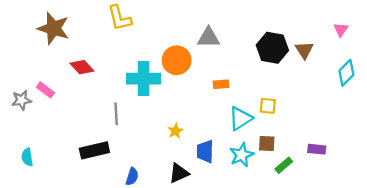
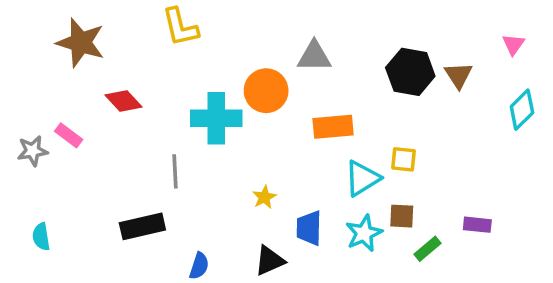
orange rectangle: (221, 84) -> (333, 127), size x1.6

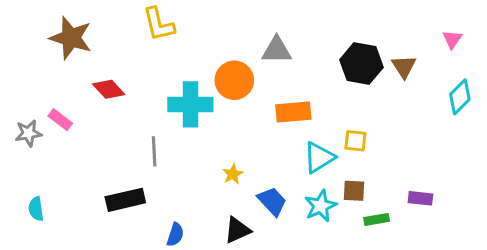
blue trapezoid: (309, 228) -> (272, 201), turned 136
green rectangle: (428, 249) -> (377, 219), turned 30

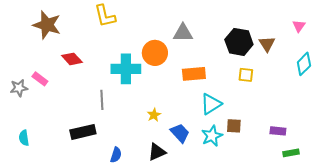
yellow square: (355, 141) -> (246, 75), moved
green rectangle: (377, 219) -> (291, 153), moved

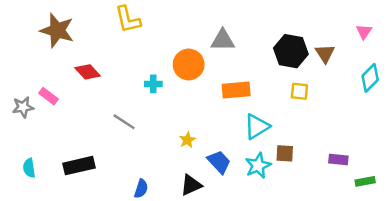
cyan cross: (126, 69) -> (153, 84), size x0.5
gray line: (102, 100) -> (124, 122), turned -54
black rectangle: (83, 132) -> (79, 166), moved
green rectangle: (291, 153) -> (365, 181), moved

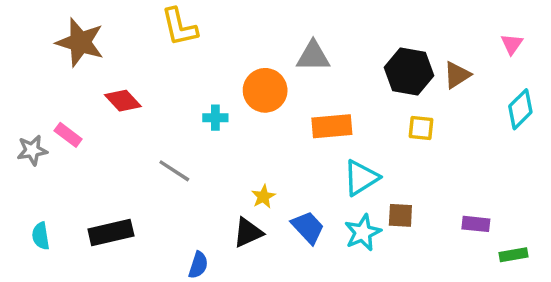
brown triangle: (325, 54) -> (457, 75), turned 30
black triangle: (191, 185) -> (248, 233), moved

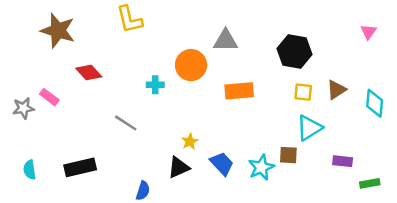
brown triangle: (457, 75) -> (336, 90), moved
cyan diamond: (520, 109) -> (375, 103), moved, turned -40
cyan triangle: (361, 178) -> (309, 128), moved

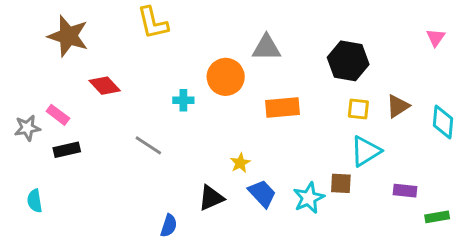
yellow star: (190, 141) -> (240, 163), moved
black rectangle: (80, 167) -> (67, 150), moved, size x0.7

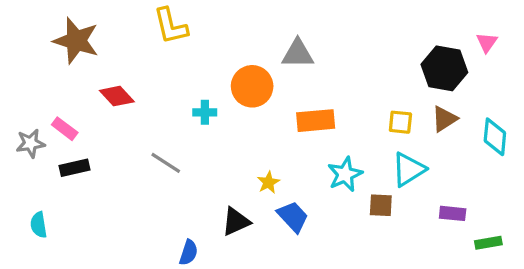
black hexagon: (348, 61) -> (444, 68), moved
cyan star: (309, 198) -> (345, 174), moved

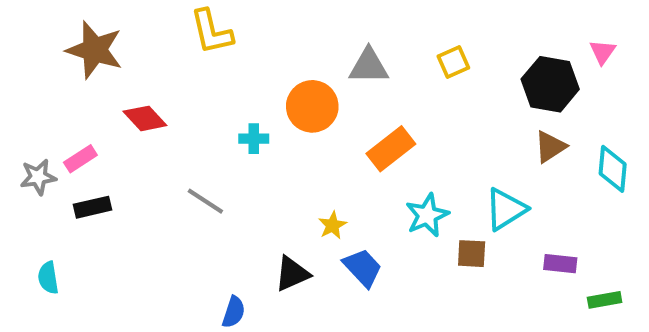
orange rectangle: (316, 121) -> (391, 149), turned -33
yellow square: (400, 122) -> (453, 62), moved, turned -30
pink rectangle: (65, 129) -> (80, 159), turned -70

